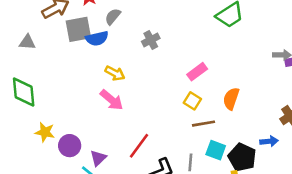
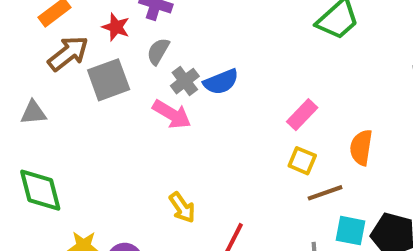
blue semicircle: (97, 38) -> (221, 82), moved
gray cross: (151, 40) -> (185, 81), moved
yellow arrow: (115, 73) -> (182, 208), moved, turned 36
pink arrow: (112, 100) -> (172, 114), moved

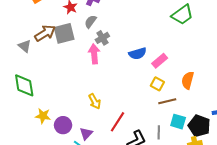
brown arrow: (68, 53) -> (45, 33), moved
blue semicircle: (221, 82) -> (138, 53), moved
gray triangle: (33, 113) -> (25, 46), turned 40
pink arrow: (172, 114) -> (94, 54), turned -132

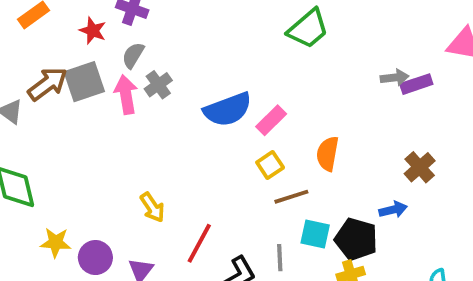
blue semicircle: (138, 53) -> (228, 109), size x1.4
pink arrow: (94, 54) -> (126, 95), moved
yellow square: (157, 84) -> (270, 165), turned 32

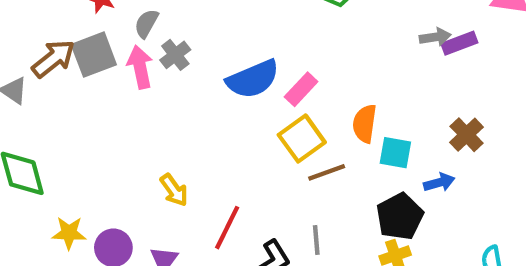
yellow square: (270, 165) -> (302, 139), size x1.5
cyan square: (315, 234) -> (395, 153), moved
black pentagon: (356, 239) -> (400, 217), turned 30

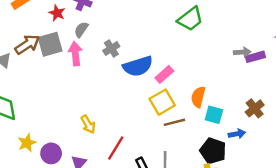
gray cross: (175, 55) -> (111, 48), moved
black pentagon: (400, 217) -> (213, 151), turned -30
yellow star: (69, 233) -> (27, 143), turned -30

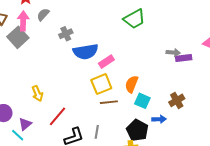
gray square: (50, 44) -> (18, 37), moved, turned -35
pink arrow: (75, 54) -> (23, 21), moved

